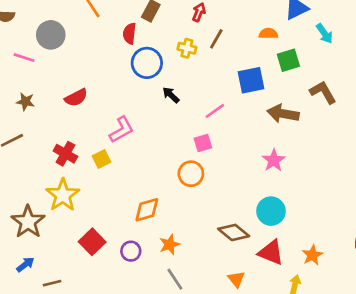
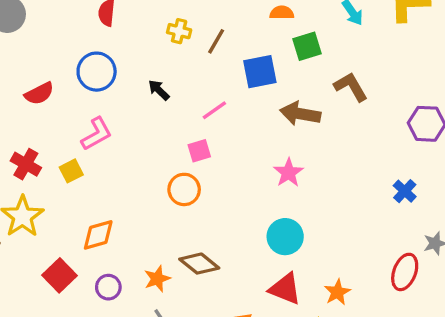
brown line: (216, 39) -> (216, 41), moved
blue circle: (147, 63) -> (97, 72), moved
orange diamond: (147, 210) -> (98, 235), moved
brown diamond: (234, 232) -> (199, 264), moved

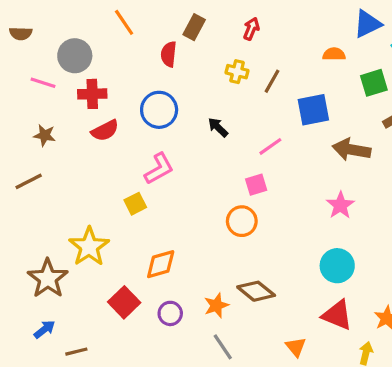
green square: (307, 46) -> (374, 83), moved
red cross: (26, 164) -> (92, 94), moved, turned -32

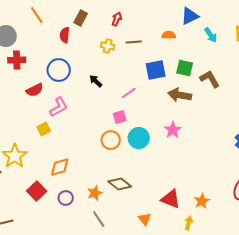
brown line: (272, 81) -> (134, 42), moved, turned 56
green square: (374, 83) -> (185, 68), moved, turned 30
red semicircle: (105, 131) -> (35, 90), moved
cyan circle: (337, 266) -> (139, 138), moved

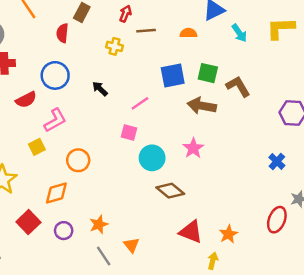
brown line: (134, 42) -> (146, 31), moved
pink square: (120, 117) -> (129, 132), turned 32
orange circle: (111, 140) -> (78, 160), moved
brown diamond: (120, 184) -> (170, 191), moved
orange triangle: (145, 219) -> (131, 245), moved

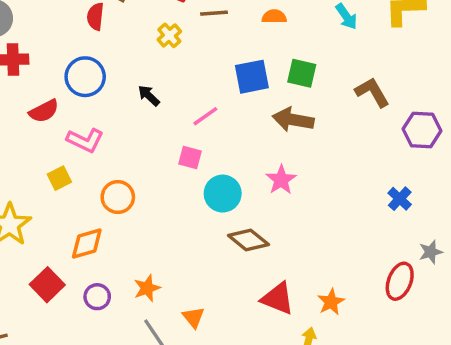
yellow cross: (115, 46) -> (169, 35), turned 35
brown L-shape: (238, 86) -> (372, 92), moved
pink L-shape: (55, 120) -> (85, 140), turned 55

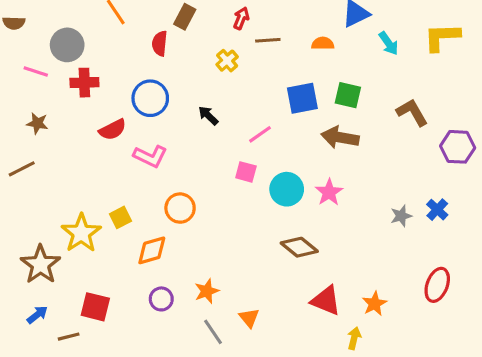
yellow square: (59, 178) -> (120, 217), moved
cyan circle: (223, 194) -> (287, 189), moved
gray star: (431, 252) -> (401, 216), moved
red square: (47, 285) -> (95, 307), moved, turned -32

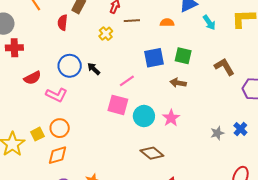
blue circle: (150, 98) -> (70, 66), moved
brown arrow: (340, 137) -> (178, 83), size x0.7
pink square: (246, 172) -> (118, 105), size x1.5
orange circle: (180, 208) -> (60, 128), moved

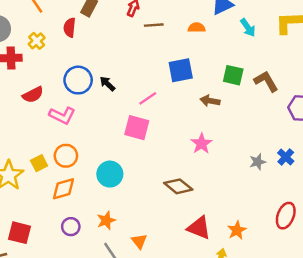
yellow cross: (106, 34) -> (37, 41), moved
green square: (183, 56) -> (233, 75), moved
cyan circle: (144, 116) -> (110, 174), moved

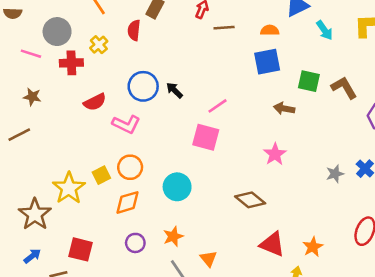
blue square: (181, 70) -> (267, 62), moved

